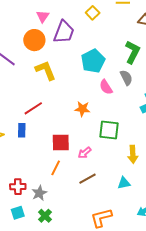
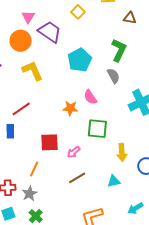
purple trapezoid: (64, 32) -> (50, 32), turned -75
pink semicircle: (106, 87) -> (90, 97), moved
orange line: (56, 168) -> (34, 169), moved

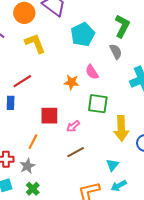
yellow arrow: (122, 152) -> (121, 128), size x1.4
cyan triangle: (114, 181) -> (112, 165), moved, turned -40
cyan arrow: (135, 208) -> (119, 186), moved

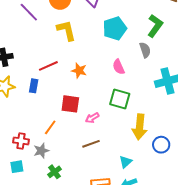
orange star: (71, 82) -> (79, 71), moved
green cross: (33, 189) -> (55, 172), moved

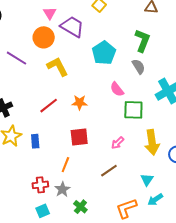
blue rectangle: (34, 86) -> (35, 141), moved
green square: (120, 99) -> (133, 110), moved
pink arrow: (92, 118) -> (118, 143), moved

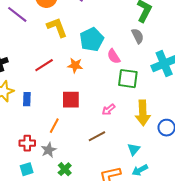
cyan pentagon: (104, 53) -> (92, 39), moved

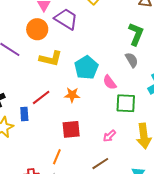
yellow L-shape: (57, 27) -> (51, 59), turned 130
blue rectangle: (27, 99) -> (24, 114), moved

